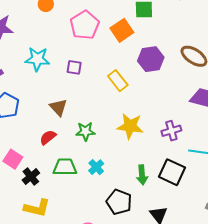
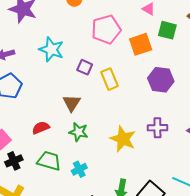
yellow rectangle: (118, 81) -> (110, 79), moved
brown triangle: (58, 107) -> (72, 103), moved
purple cross: (171, 131) -> (157, 128), moved

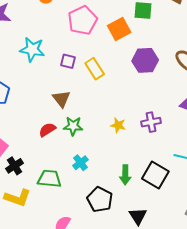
red semicircle: (41, 128) -> (47, 130), moved
purple cross: (157, 128) -> (151, 122), moved
yellow star: (123, 139) -> (118, 125), size x0.6
green trapezoid: (49, 161) -> (49, 179), moved

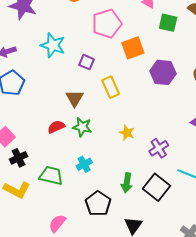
orange square: (119, 29) -> (133, 48), moved
yellow rectangle: (95, 69) -> (111, 87), moved
purple cross: (151, 122) -> (159, 148), moved, turned -30

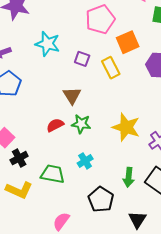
yellow rectangle: (111, 87) -> (111, 68), moved
yellow star: (127, 133) -> (126, 127), size x1.8

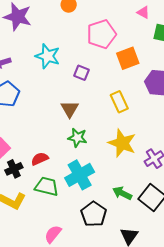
yellow rectangle: (111, 68) -> (119, 102), moved
red semicircle: (55, 125) -> (40, 159), moved
cyan cross: (85, 161) -> (80, 175), size x1.8
green arrow: (129, 177) -> (122, 193), turned 108

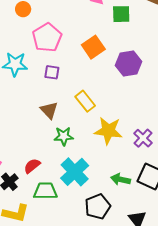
pink pentagon: (101, 34) -> (47, 38), moved
yellow rectangle: (119, 102) -> (85, 101), moved
black pentagon: (94, 214) -> (98, 207), turned 30

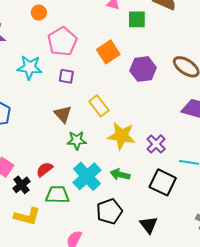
green arrow: (121, 179) -> (120, 174), moved

